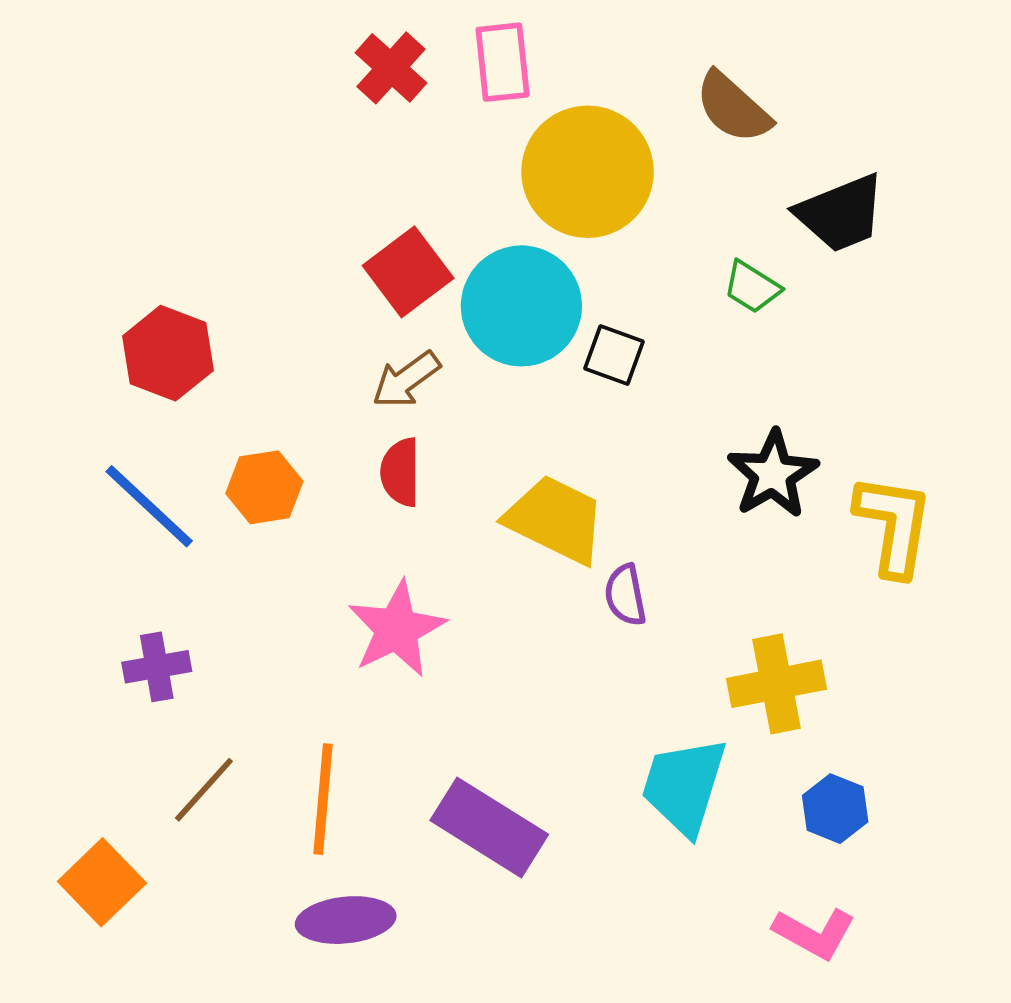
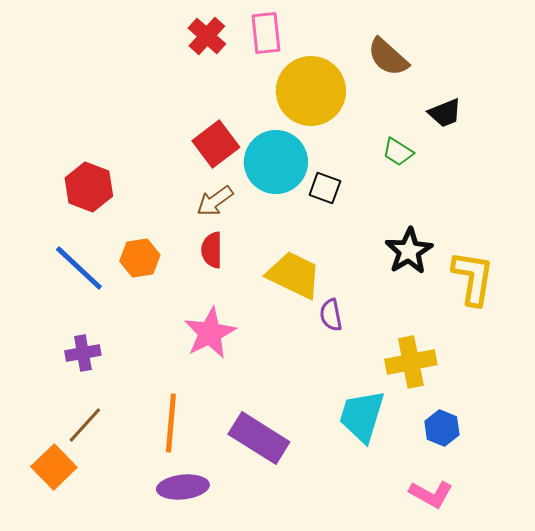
black trapezoid: (841, 213) -> (445, 113), size x0.7
brown line: (204, 790) -> (85, 425), moved

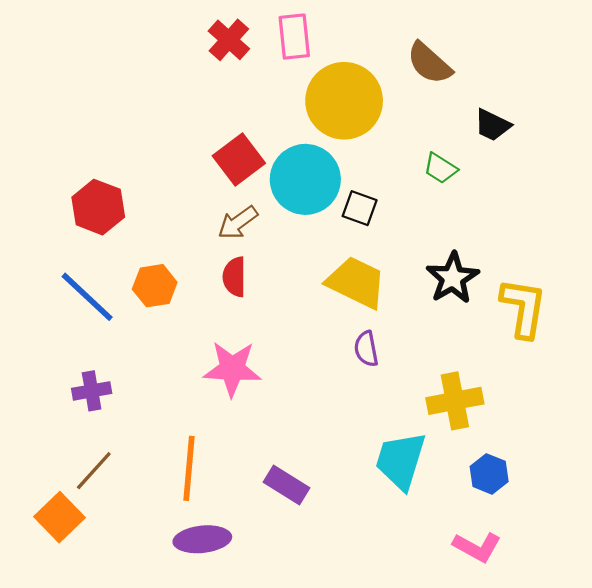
black trapezoid: (445, 113) -> (492, 125), turned 48
yellow trapezoid: (294, 275) -> (356, 282), moved
pink star: (210, 333) -> (232, 369), turned 30
purple rectangle: (259, 438) -> (286, 485), size x0.7

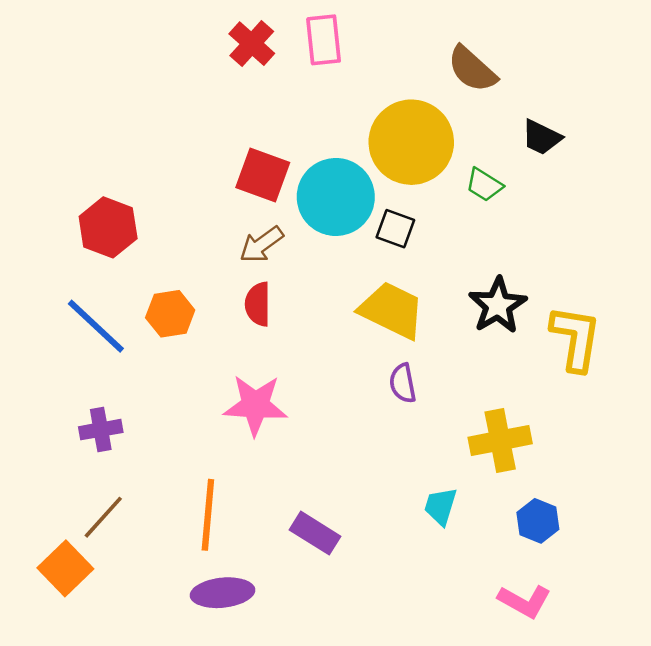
yellow circle: (344, 101) -> (411, 142), moved
red square: (239, 159) -> (263, 175), turned -33
cyan trapezoid: (401, 461) -> (440, 506), size x0.6

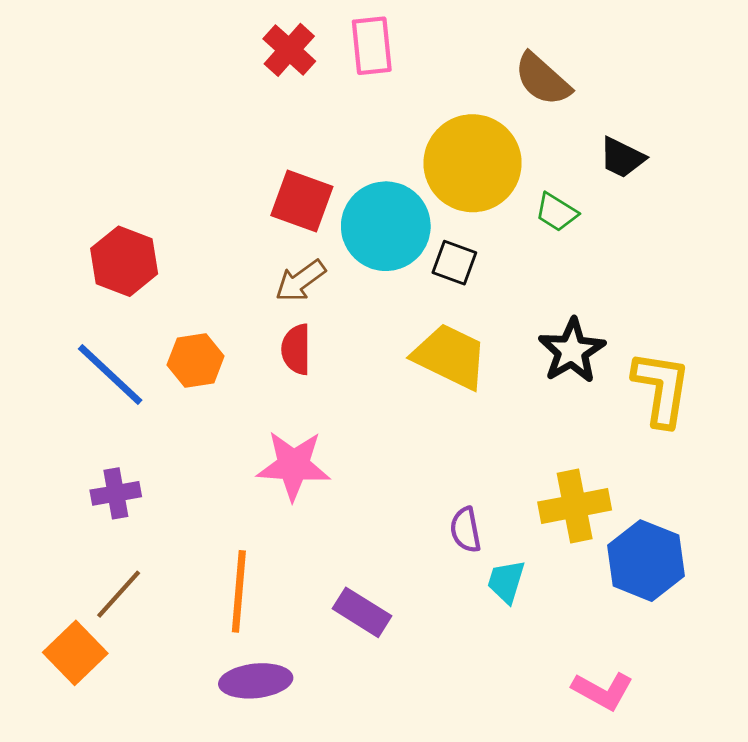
purple semicircle: (403, 383) -> (466, 530), moved
blue hexagon: (538, 521) -> (646, 561), moved, size x1.6

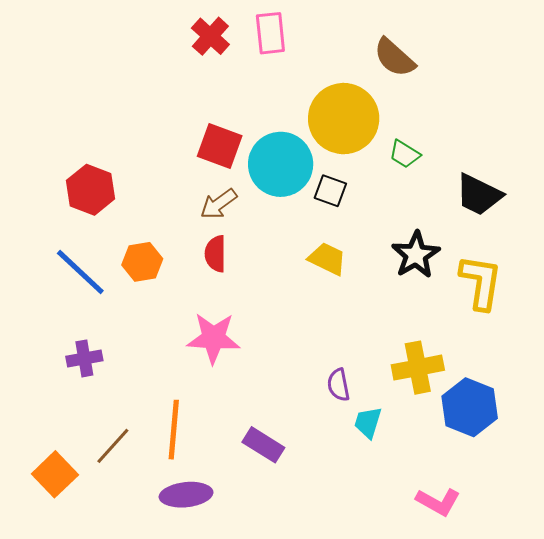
black trapezoid: (622, 158) -> (479, 195), moved, size x1.4
yellow trapezoid: (450, 356) -> (327, 259), size x0.7
brown line: (119, 594) -> (113, 446), moved

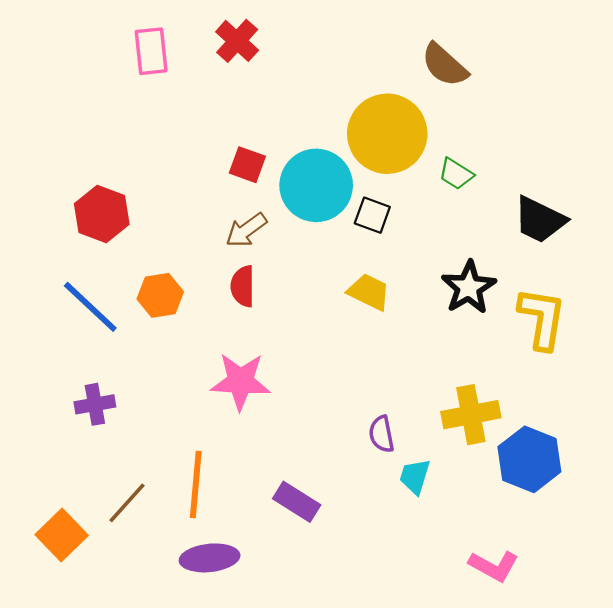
pink rectangle: (270, 33) -> (151, 51), moved
red square: (220, 146) -> (247, 165), size x0.7

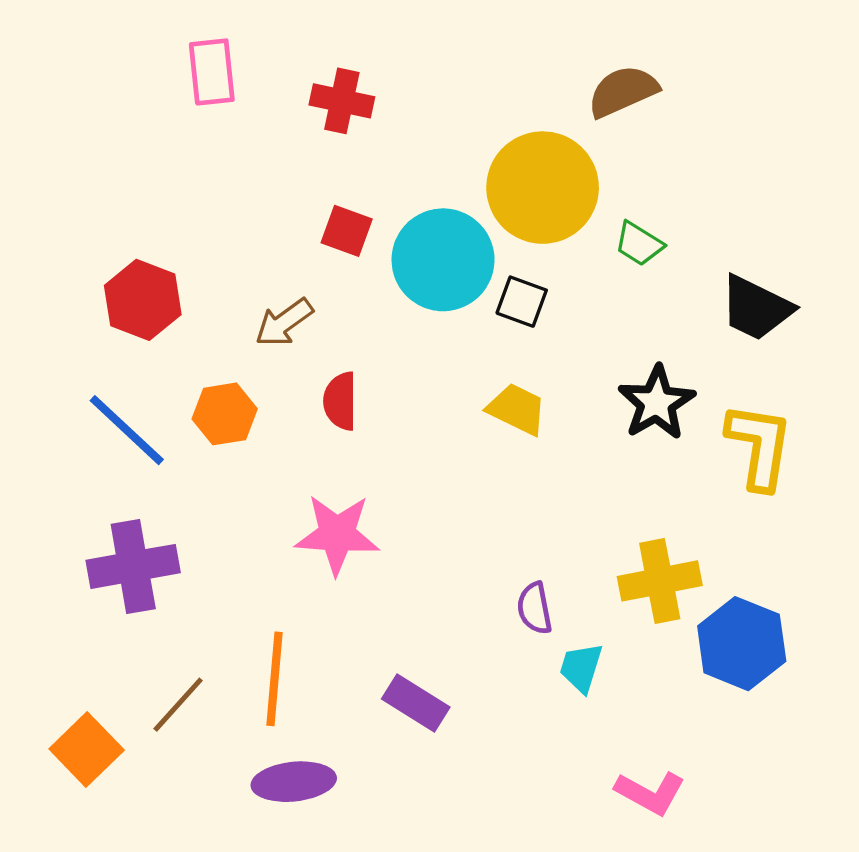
red cross: (237, 41) -> (342, 101), moved, turned -30
brown semicircle: (445, 65) -> (623, 91), turned 114
brown arrow: (246, 230) -> (284, 322), moved
purple cross: (95, 404) -> (133, 566), size x1.6
pink L-shape: (494, 566) -> (650, 793), moved

